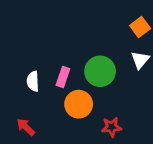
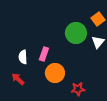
green circle: (100, 71) -> (76, 33), moved
red arrow: (26, 127) -> (18, 79), moved

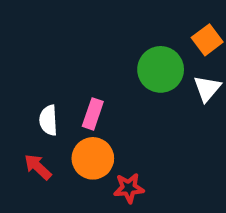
orange circle: (55, 73) -> (93, 158), moved
red star: (78, 89) -> (129, 188), moved

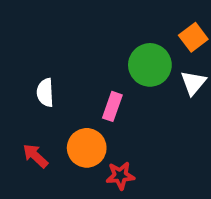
pink rectangle: (93, 114) -> (112, 106), moved
white semicircle: (48, 120) -> (45, 93), moved

